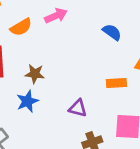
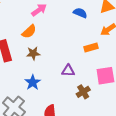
orange semicircle: (21, 27) -> (29, 32), moved
blue star: (27, 101) -> (33, 82), moved

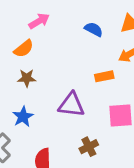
purple triangle: (68, 71) -> (71, 105), size x1.5
brown cross: (83, 92) -> (89, 147), moved

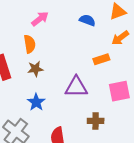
orange semicircle: (24, 49) -> (30, 44), turned -54
brown cross: (89, 147) -> (96, 121), turned 35

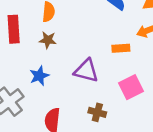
pink square: (119, 91) -> (131, 87), turned -30

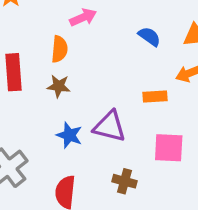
blue star: (39, 76) -> (69, 135), moved, turned -30
pink square: (131, 87) -> (169, 148), turned 30

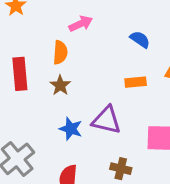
brown star: (59, 86) -> (60, 85), turned 30
orange rectangle: (155, 97) -> (136, 82), moved

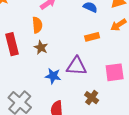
brown cross: (121, 169) -> (92, 98), turned 32

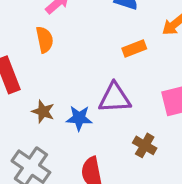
brown star: (41, 47) -> (43, 112), moved

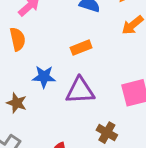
orange rectangle: (134, 48) -> (81, 48), moved
blue star: (79, 118) -> (44, 77), moved

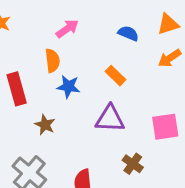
orange rectangle: (81, 48) -> (115, 76), turned 60
blue star: (44, 77) -> (68, 87), moved

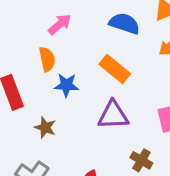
blue semicircle: (128, 33) -> (124, 23), size x1.4
orange rectangle: (115, 76) -> (115, 69), size x1.4

